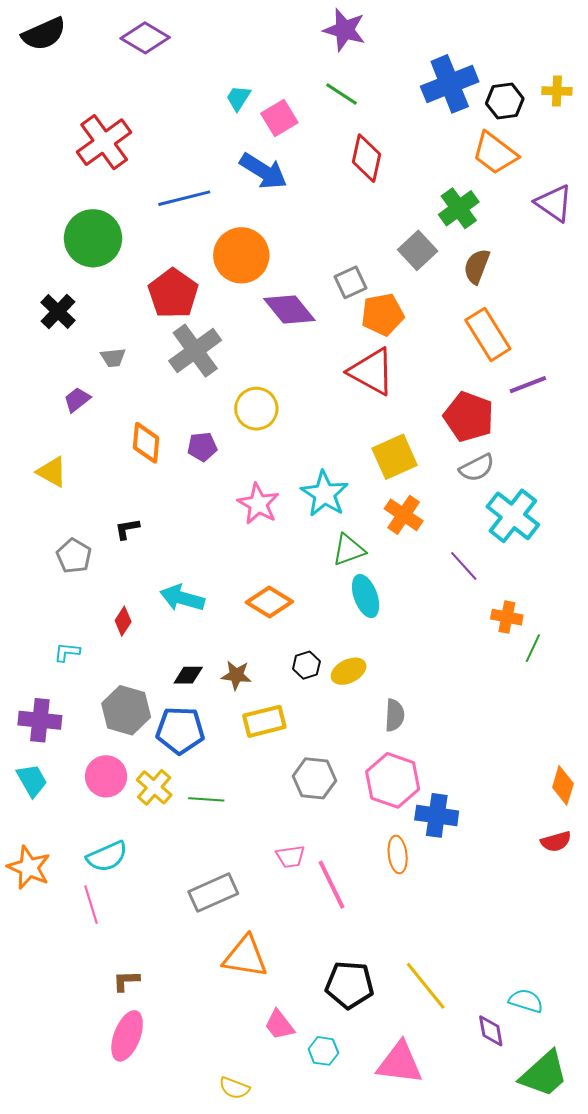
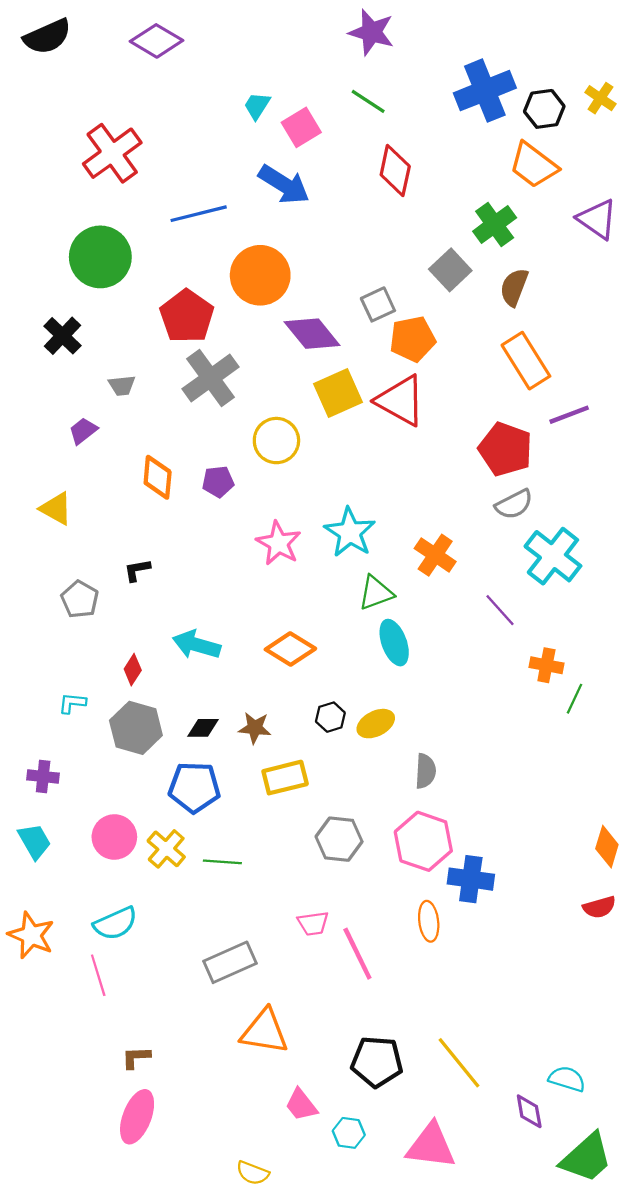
yellow cross: (557, 91) -> (600, 98), turned 32
yellow square: (395, 457) -> (338, 393), moved
gray hexagon: (126, 710) -> (136, 728), moved
purple cross: (40, 720) -> (43, 776), size x0.7

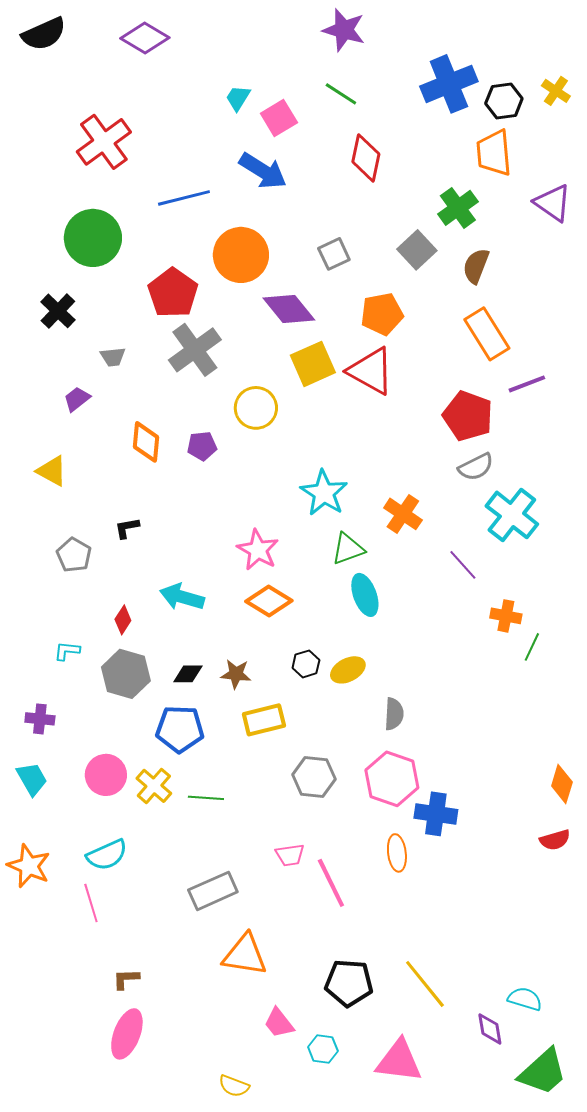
orange trapezoid: (533, 165) -> (494, 153), turned 48
gray square: (378, 304) -> (334, 254), moved
pink star: (279, 543) -> (258, 550), moved

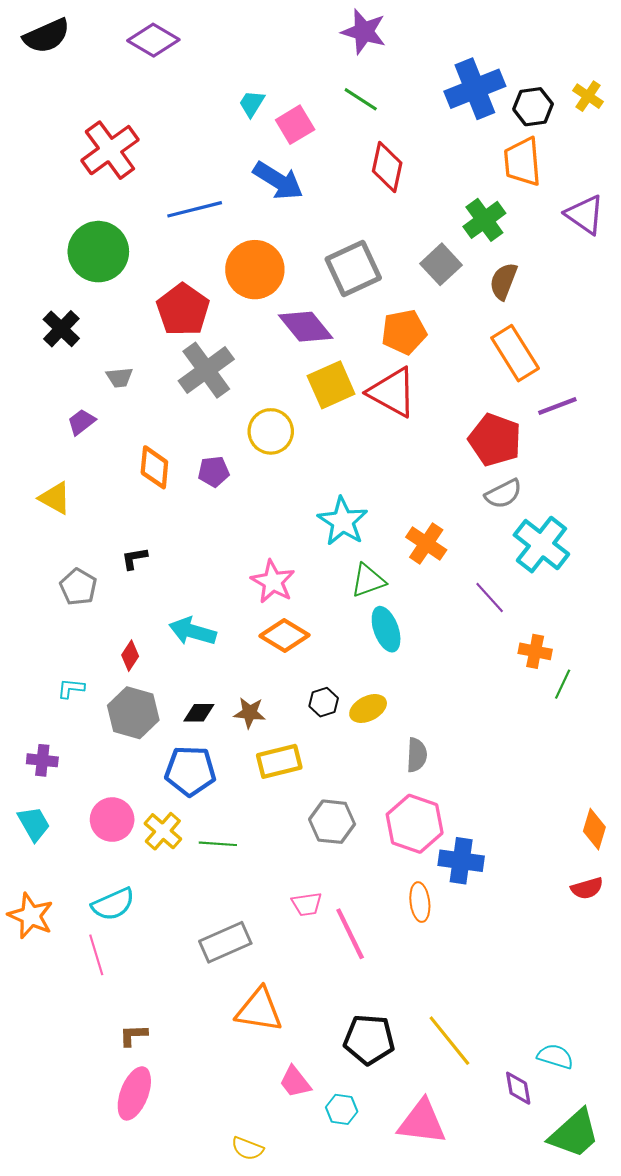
gray square: (334, 254) -> (353, 269), size x1.6

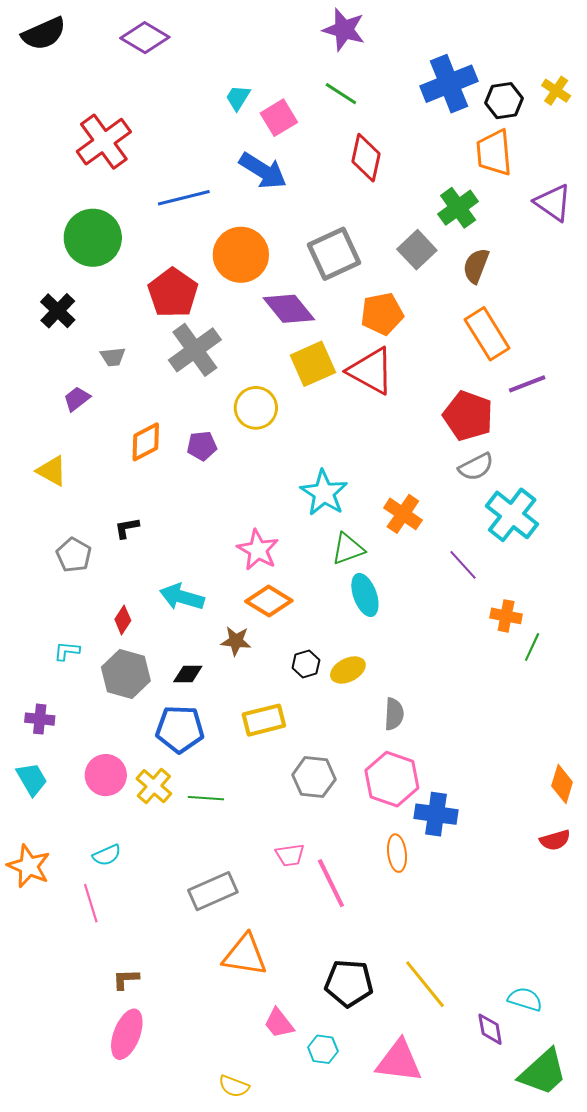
orange diamond: (154, 467) -> (146, 442), turned 57
brown star: (250, 713) -> (236, 641), moved
cyan semicircle: (113, 904) -> (107, 855), size x0.7

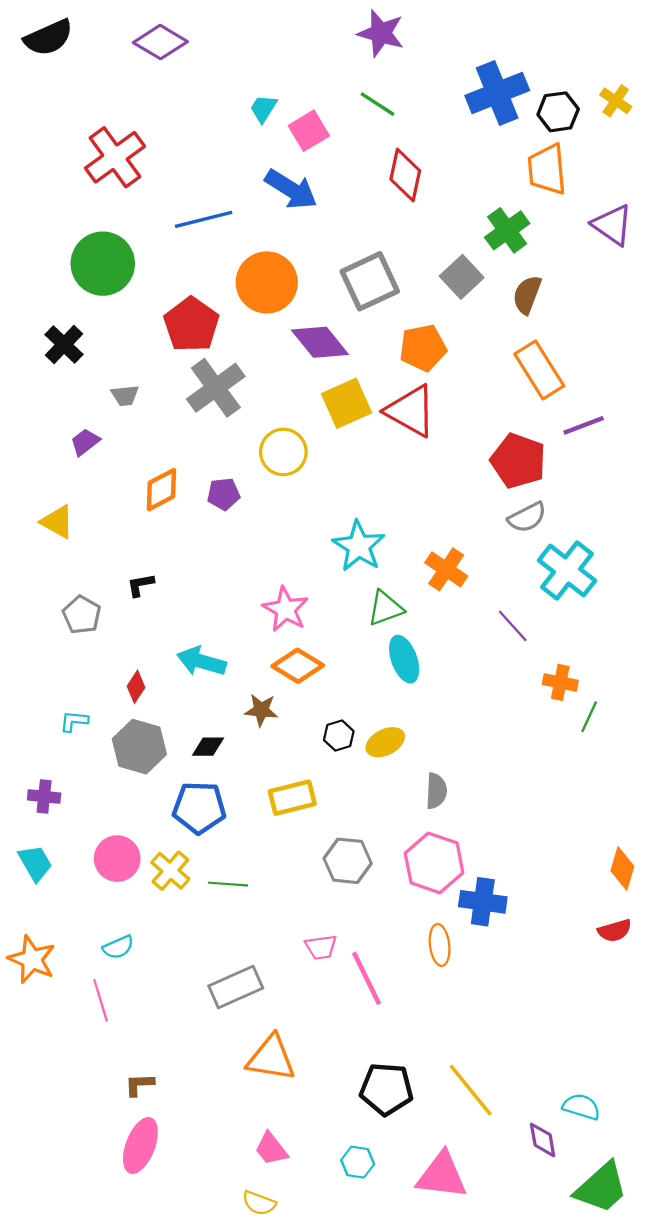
pink trapezoid: (279, 1023) -> (271, 1149), moved

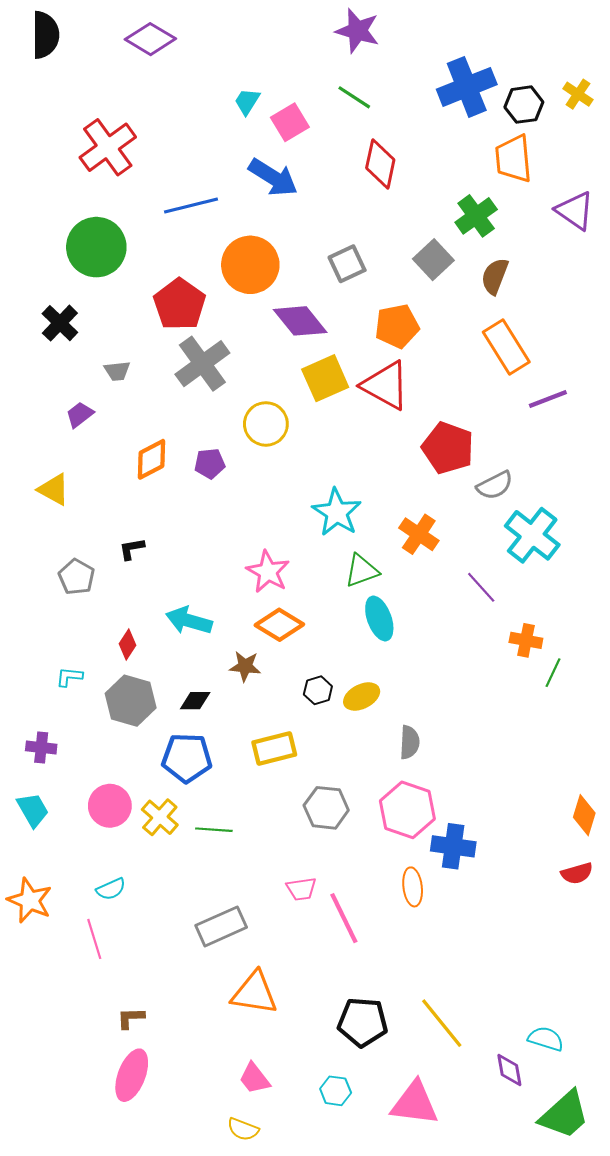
black semicircle: (48, 38) -> (45, 35), turned -66
gray square: (370, 281) -> (347, 264), size x0.7
red pentagon: (518, 461) -> (448, 448), moved

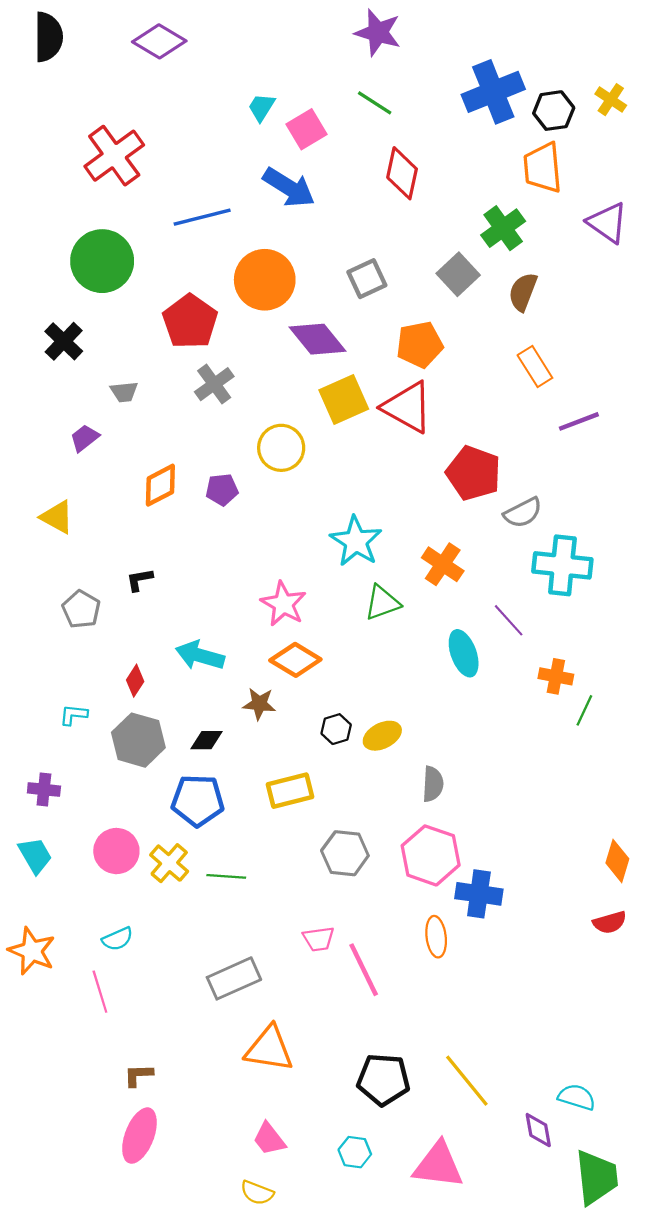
orange rectangle: (506, 347) -> (535, 367), size x0.7
gray cross: (202, 364) -> (214, 384), size x0.7
cyan cross: (532, 535) -> (562, 565), turned -32
cyan ellipse: (379, 618) -> (464, 653), moved
green trapezoid: (564, 1115) -> (597, 1177), turned -54

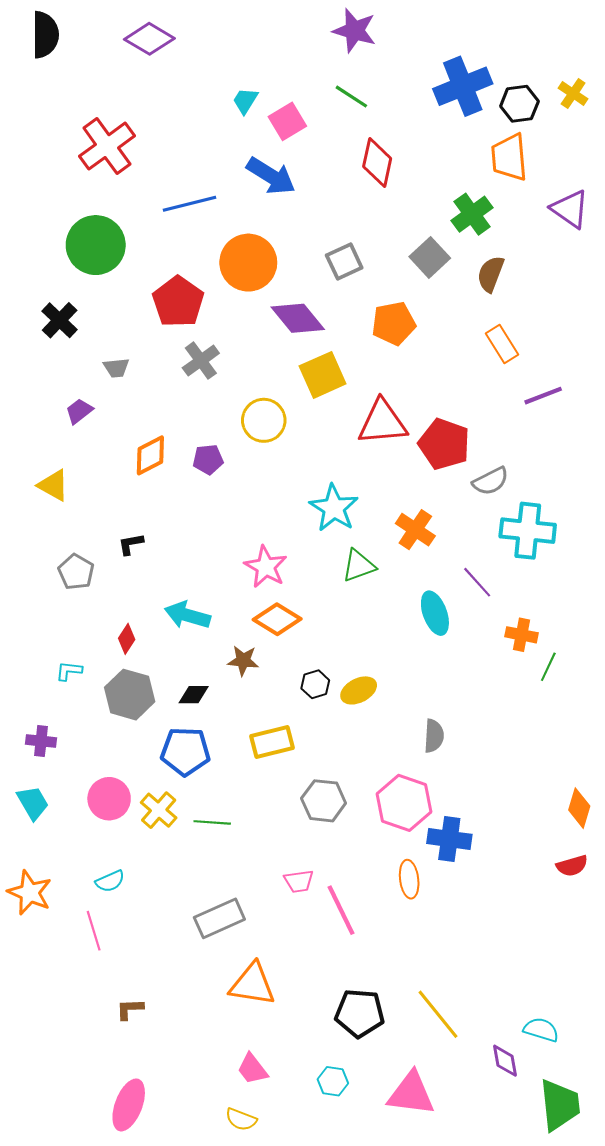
red triangle: (408, 407) -> (382, 422), moved, turned -34
gray semicircle: (433, 784) -> (434, 736), moved
pink ellipse: (139, 1136) -> (129, 1105), moved

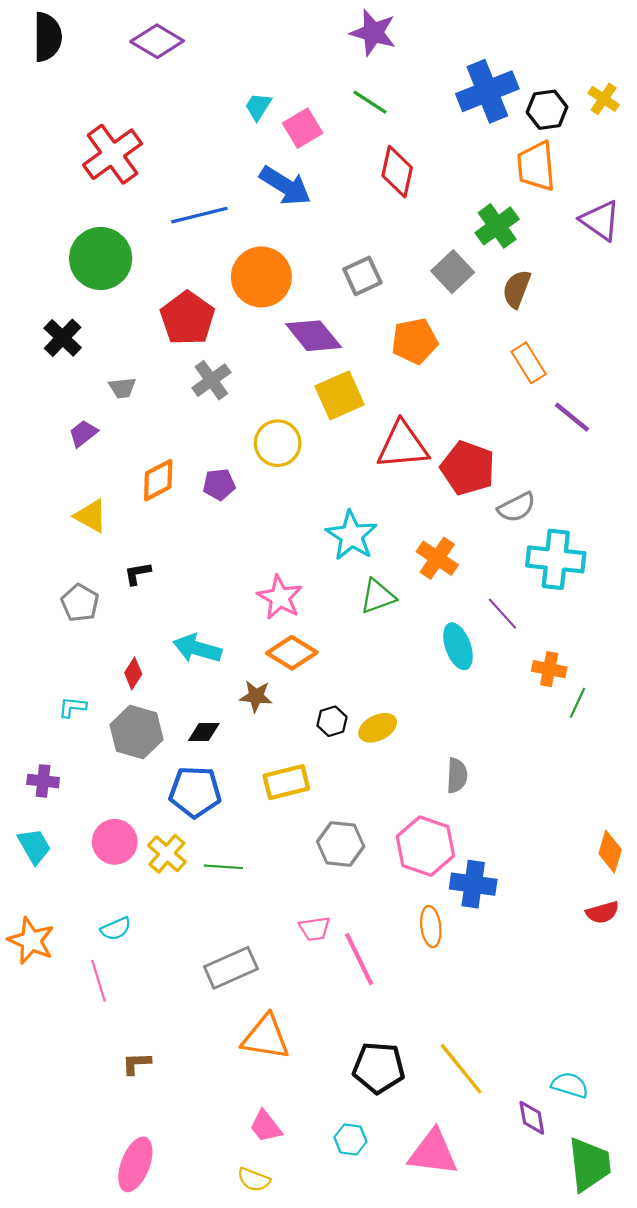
purple line: (543, 396) -> (572, 417), turned 60
yellow triangle: (53, 485) -> (91, 516), moved

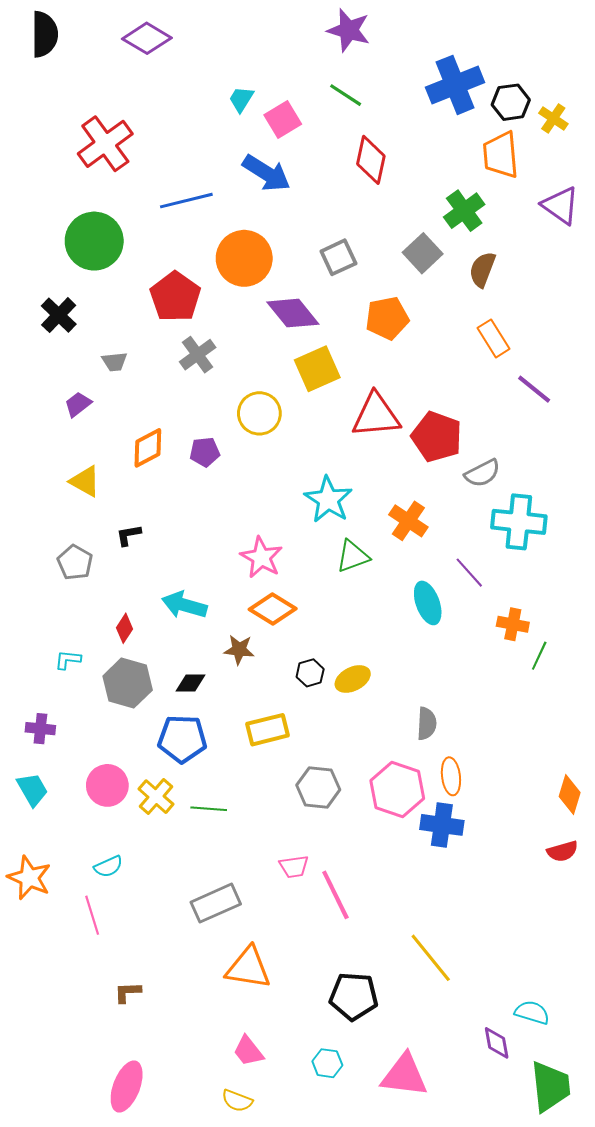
yellow cross: (604, 99) -> (553, 118), moved
orange ellipse: (431, 927) -> (451, 776), moved
yellow line: (461, 1069) -> (431, 958), moved

